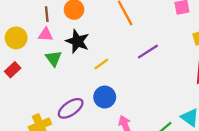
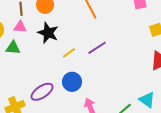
purple line: (148, 52) -> (97, 48), moved
green triangle: (54, 58) -> (13, 48), moved, turned -49

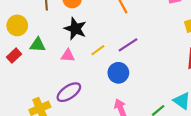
pink triangle: (20, 27) -> (68, 56), moved
blue circle: (72, 82) -> (118, 73), moved

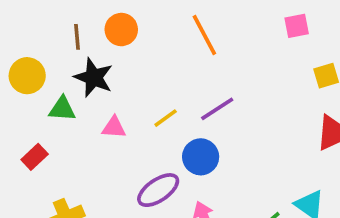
black star: (75, 29) -> (94, 78), moved
red rectangle: (14, 56) -> (35, 157), moved
purple ellipse: (69, 92) -> (158, 190), moved

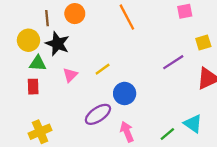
yellow circle: (27, 76) -> (28, 40), moved
purple line: (217, 109) -> (173, 62), moved
pink triangle: (114, 127) -> (70, 75), turned -49
red rectangle: (35, 157) -> (33, 87), moved, turned -49

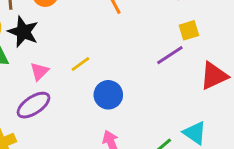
yellow square: (203, 43) -> (189, 30), moved
purple ellipse: (98, 114) -> (34, 105), moved

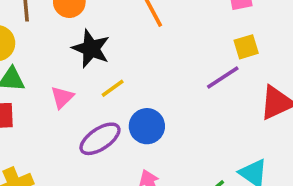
black star: (23, 32) -> (91, 49), moved
purple ellipse: (34, 105) -> (100, 139), moved

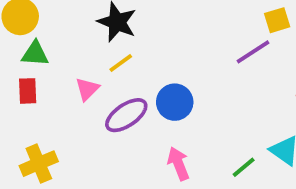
yellow line: (113, 88) -> (121, 63), moved
pink triangle: (62, 97) -> (87, 89), moved

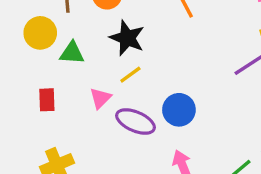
green triangle: (35, 54) -> (72, 53), moved
purple ellipse: (126, 115) -> (135, 122), turned 57

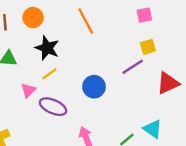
blue circle: (179, 110) -> (94, 87), moved

